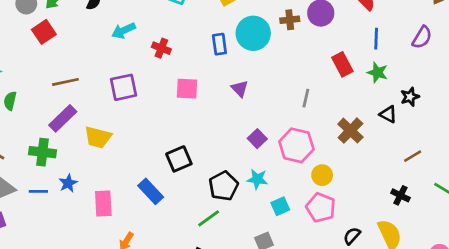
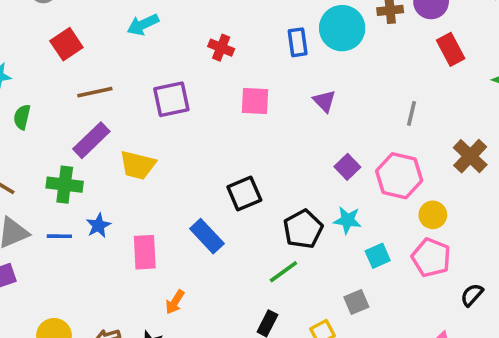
cyan arrow: (124, 31) -> (143, 25), moved
red square: (44, 32) -> (66, 44), moved
red rectangle: (342, 64) -> (451, 49), moved

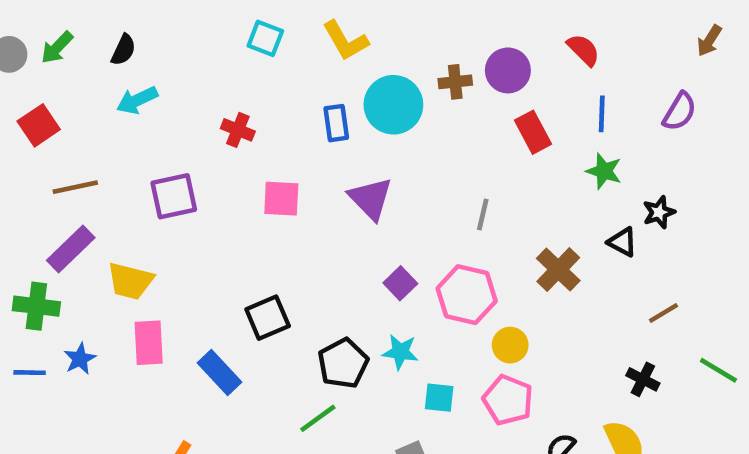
purple triangle: (324, 101) -> (371, 199), size x1.5
pink rectangle: (145, 252) -> (149, 343), moved
cyan square: (378, 256) -> (439, 398), turned 30

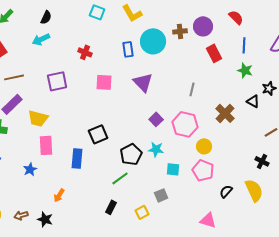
black semicircle: (123, 50) -> (46, 17), moved
blue star: (80, 359) -> (30, 169), moved
blue rectangle: (220, 373) -> (77, 158), turned 48

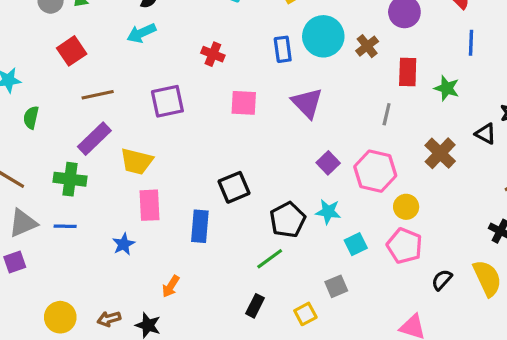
brown cross: (180, 31) -> (367, 46), moved, turned -32
red rectangle: (214, 53) -> (408, 72), moved, turned 30
green star: (245, 70) -> (447, 88), moved
cyan square: (173, 169) -> (356, 244), turned -32

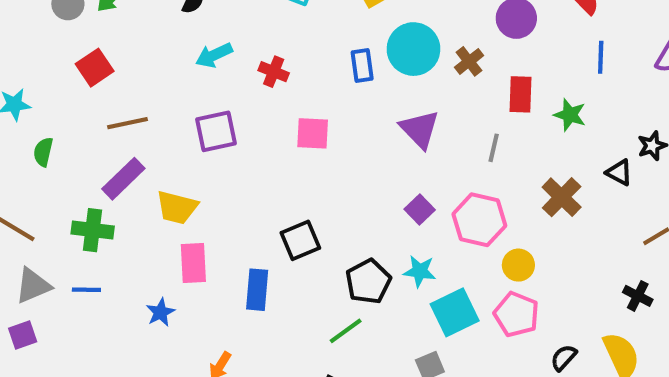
cyan arrow: (141, 33) -> (214, 55), moved
purple triangle: (307, 103) -> (420, 129), moved
cyan square: (356, 244) -> (455, 312), size x1.6

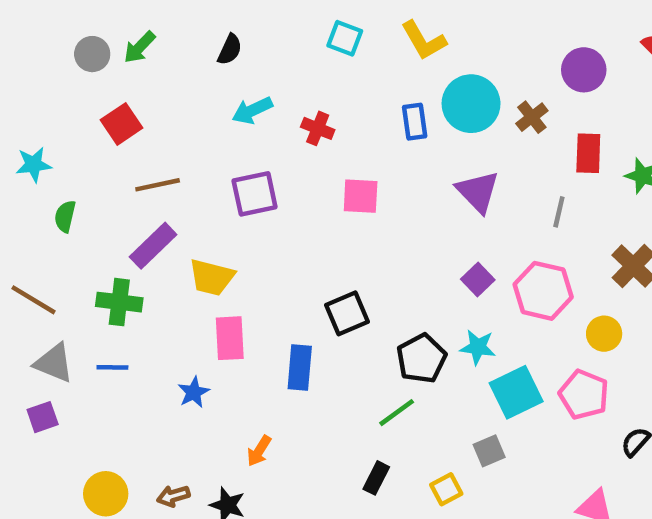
yellow circle: (518, 265) -> (604, 334), moved
gray triangle: (33, 286) -> (54, 363), turned 45

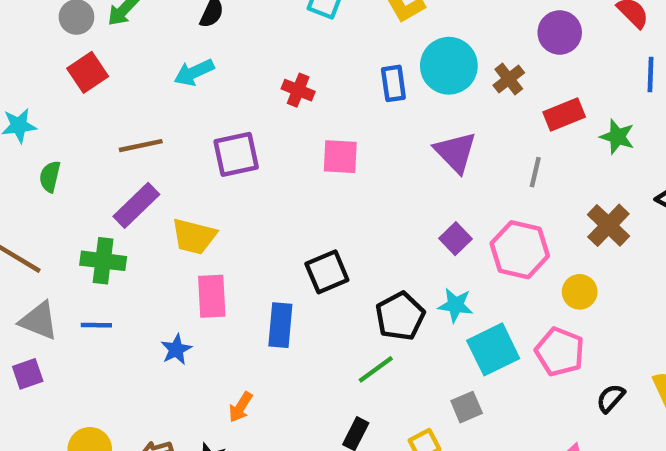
cyan arrow: (252, 110) -> (194, 72), moved
red square: (121, 124) -> (88, 72), moved
red rectangle: (588, 153) -> (564, 114), turned 66

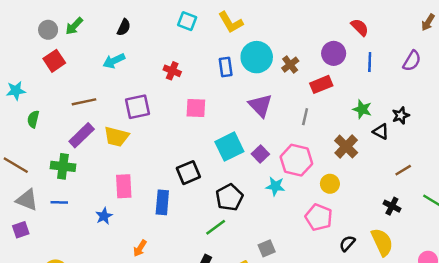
purple circle: (560, 32) -> (334, 53), moved
green star: (617, 137) -> (362, 109), moved
yellow trapezoid: (194, 236) -> (116, 137), moved
cyan star: (456, 305) -> (275, 186), moved
cyan square: (493, 349) -> (229, 147), moved

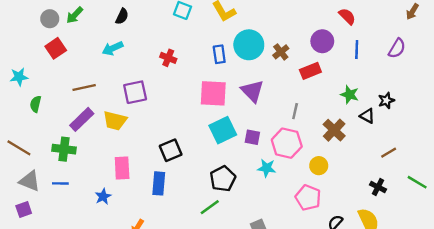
pink square: (196, 108) -> (213, 93), moved, size x1.4
gray line: (305, 117) -> (295, 111), moved
purple square: (260, 154) -> (252, 137), turned -35
black square: (188, 173) -> (171, 150), moved

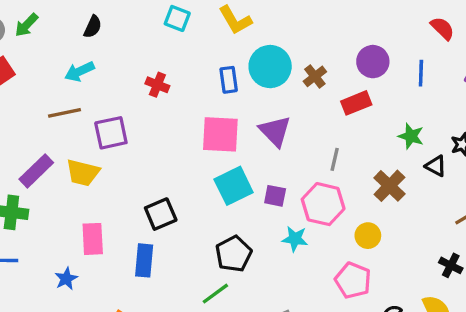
red semicircle: (347, 16) -> (442, 28), moved
brown line: (84, 87) -> (65, 113), moved

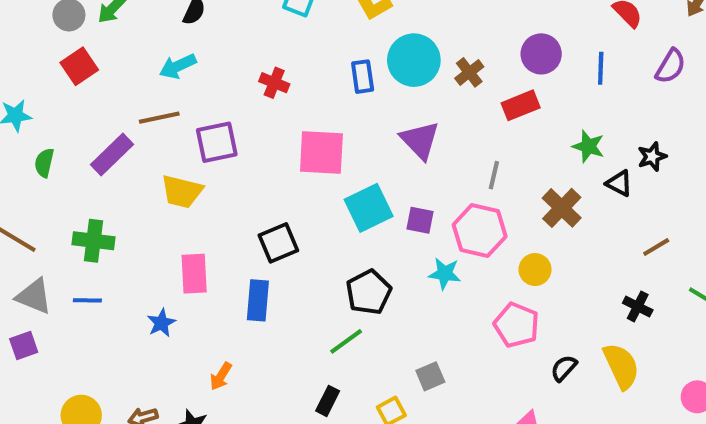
pink square: (220, 134) -> (321, 152), moved
purple rectangle: (36, 171) -> (112, 155), moved

